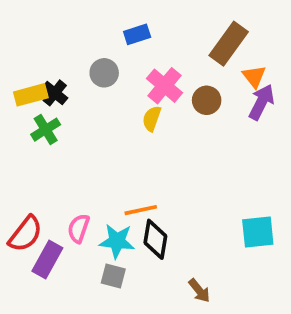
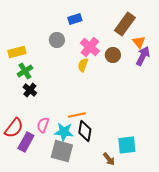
black cross: (55, 93) -> (30, 90), moved
cyan square: (258, 232) -> (127, 145), moved
gray square: (113, 276) -> (62, 151), size x1.6

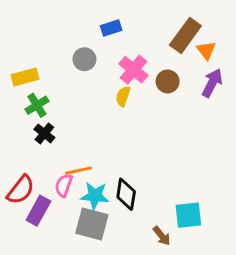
orange triangle: (139, 42) -> (206, 50), moved
orange line: (77, 115) -> (79, 171), moved

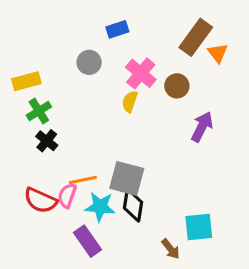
purple arrow: (212, 83) -> (202, 127), moved
red semicircle: (21, 190) -> (40, 200), moved, turned 76
purple rectangle: (38, 211) -> (87, 241), moved, turned -64
gray square: (92, 224) -> (127, 178), moved

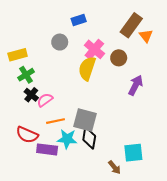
yellow semicircle: (130, 102) -> (87, 68), size x1.6
pink semicircle: (67, 196) -> (45, 100), moved, turned 35
purple rectangle: (87, 241) -> (47, 149), moved, turned -48

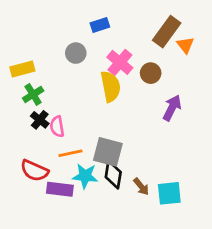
yellow semicircle: (87, 68) -> (111, 86), turned 150
pink semicircle: (45, 100) -> (57, 127), turned -63
brown arrow: (114, 167) -> (141, 187), moved

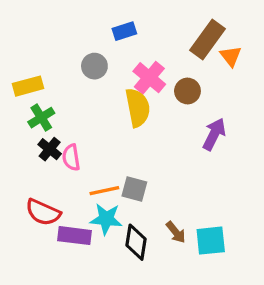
gray square: (108, 152) -> (134, 189), size x0.7
orange line: (70, 153) -> (104, 191), moved
black diamond: (113, 175) -> (136, 242), moved

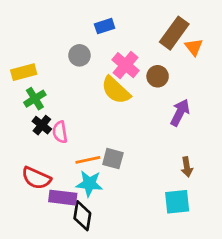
yellow semicircle: (138, 108) -> (116, 90), turned 144
brown arrow: (176, 232) -> (187, 167), moved, turned 30
black diamond: (136, 242) -> (82, 216), moved

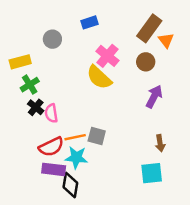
gray circle: (79, 55) -> (52, 39), moved
brown circle: (158, 76) -> (146, 62), moved
red semicircle: (36, 178) -> (51, 147), moved, turned -50

